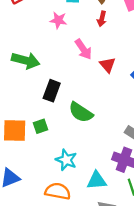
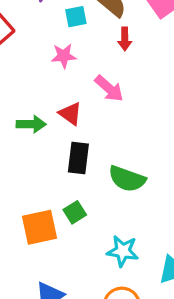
green arrow: (26, 60) -> (31, 124), size x0.7
red triangle: (107, 65) -> (70, 114), moved

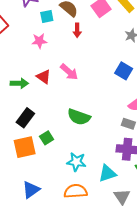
pink arrow: (109, 88) -> (69, 72), moved
black rectangle: (78, 158) -> (25, 118), moved, turned 30

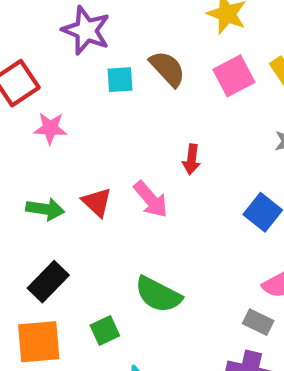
red arrow: (77, 30) -> (192, 159), moved
pink star: (39, 41) -> (50, 128), moved
green square: (47, 138) -> (105, 330), moved

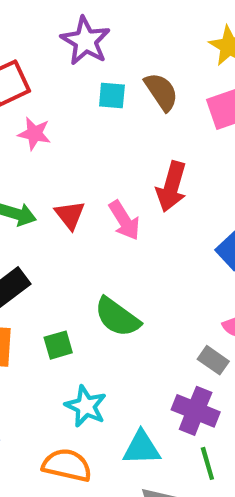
red arrow: (192, 159) -> (171, 187), size x1.6

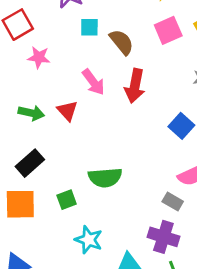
brown semicircle: (161, 92) -> (122, 42), moved
pink arrow: (124, 220) -> (93, 82), moved
green semicircle: (117, 317) -> (105, 178), turned -36

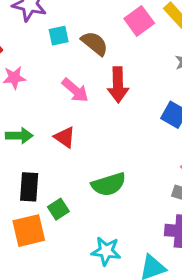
red triangle: (67, 111) -> (65, 137), moved
black rectangle: (30, 163) -> (29, 187), turned -32
green square: (67, 200) -> (58, 209), moved

